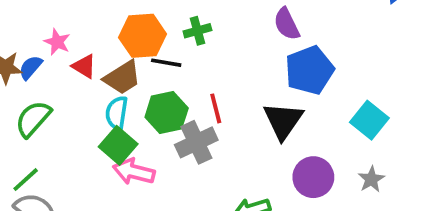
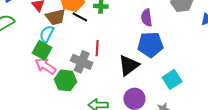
green hexagon: (167, 113) -> (66, 80), moved
gray cross: (196, 142) -> (82, 62), turned 30
green square: (118, 145) -> (42, 50), turned -30

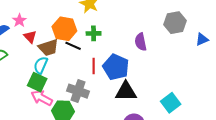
blue pentagon: (150, 45) -> (116, 67), moved, turned 30
red line: (97, 48) -> (94, 66), moved
black triangle: (129, 65) -> (126, 91), turned 40

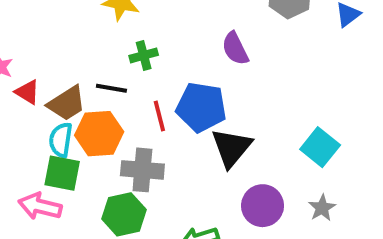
orange hexagon: (64, 29) -> (99, 134), moved
black triangle: (126, 91) -> (231, 148), turned -35
pink arrow: (42, 98) -> (40, 206), moved

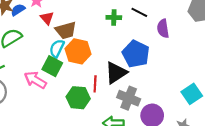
black line: (111, 88) -> (139, 12), moved
red line: (159, 116) -> (95, 84), moved
black triangle: (231, 148) -> (116, 73), moved
gray cross: (142, 170) -> (129, 98), moved

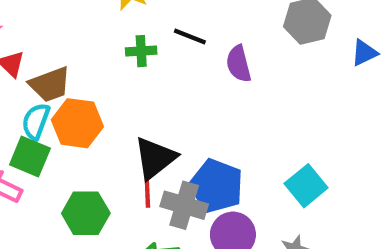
blue pentagon: (136, 54) -> (216, 186), moved
red line: (95, 84) -> (147, 191), moved

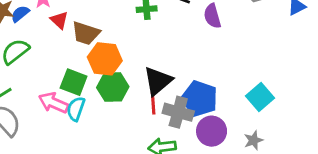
brown trapezoid: (50, 84) -> (86, 33), turned 40
cyan semicircle: (36, 121) -> (76, 109), moved
green hexagon: (86, 213) -> (113, 87), moved

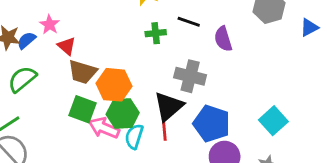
brown trapezoid: (86, 33) -> (82, 72), moved
pink arrow: (53, 103) -> (104, 128), moved
cyan semicircle: (76, 109) -> (134, 136), moved
gray cross: (178, 112) -> (190, 76), moved

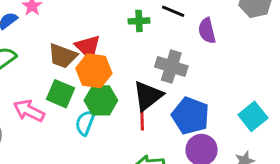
red triangle: (67, 46) -> (88, 47), moved, size x1.4
pink arrow: (104, 128) -> (29, 111), moved
cyan semicircle: (134, 136) -> (85, 123), moved

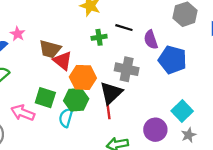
brown trapezoid: (63, 56) -> (50, 49), moved
orange hexagon: (94, 71) -> (83, 77), moved
blue pentagon: (190, 116) -> (172, 60), moved
cyan square: (253, 116) -> (182, 111), moved

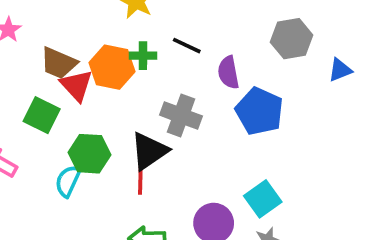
orange hexagon: (83, 77) -> (112, 67), moved
green square: (45, 98) -> (42, 115), moved

